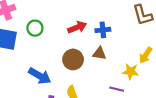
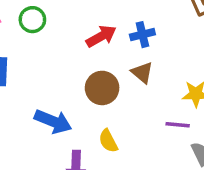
green circle: (35, 28) -> (32, 20), moved
brown triangle: (99, 53) -> (142, 73), turned 40

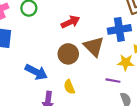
blue cross: (142, 35) -> (119, 29), moved, size x1.5
brown triangle: (142, 73) -> (94, 46), size x1.5

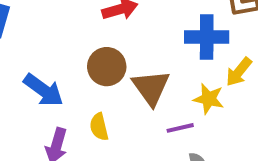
brown triangle: (94, 46) -> (151, 88), moved
purple line: (113, 81) -> (180, 128), turned -32

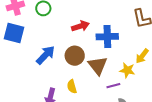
blue cross: (207, 37) -> (107, 37), moved
blue arrow: (43, 90) -> (46, 55), moved, turned -80

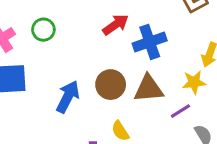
red arrow: (80, 26) -> (116, 25), moved
brown triangle: (98, 66) -> (149, 89), turned -40

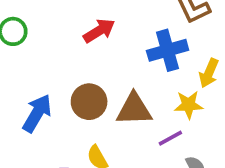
blue cross: (150, 42) -> (168, 50), moved

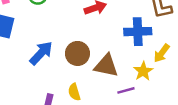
yellow star: (189, 105) -> (143, 71), turned 30

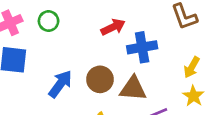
blue cross: (138, 32) -> (142, 47), moved
yellow star: (143, 71) -> (193, 96), moved

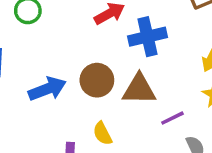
blue arrow: (60, 84) -> (47, 89), turned 36

